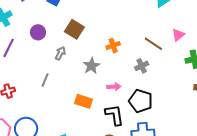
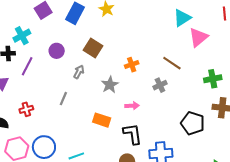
pink triangle: (178, 35) -> (198, 37), moved, size x1.5
black pentagon: (141, 101) -> (193, 123), moved

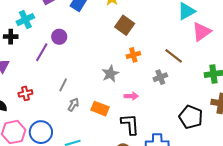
brown square: (93, 48) -> (125, 25), moved
purple line: (27, 66) -> (42, 52), moved
gray arrow: (79, 72) -> (73, 105), moved

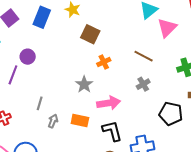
gray cross: (160, 77) -> (143, 84), moved
pink arrow: (131, 96) -> (109, 103), size x1.6

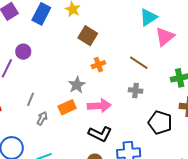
gray cross: (143, 84) -> (136, 91), turned 32
orange rectangle: (80, 121) -> (67, 107), moved, turned -42
black L-shape: (112, 131) -> (100, 134), turned 125

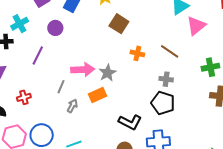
purple circle: (23, 52) -> (55, 28), moved
orange cross: (98, 65) -> (137, 53), moved, turned 32
pink arrow: (99, 106) -> (83, 70), moved
black pentagon: (160, 123) -> (163, 103), moved

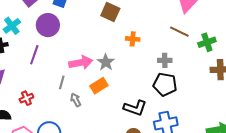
purple circle: (55, 28) -> (48, 25), size x1.5
brown line: (170, 51) -> (179, 32), moved
gray arrow: (72, 106) -> (76, 100), turned -48

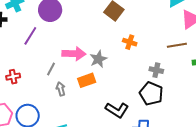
brown line: (179, 32) -> (177, 45), turned -48

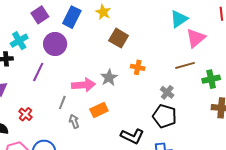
gray star: (98, 59) -> (109, 78), moved
gray cross: (156, 70) -> (167, 92), turned 32
red cross: (13, 77) -> (25, 114), turned -32

